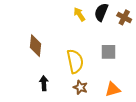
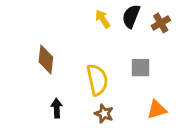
brown cross: (124, 17) -> (161, 23), turned 32
orange triangle: (113, 89) -> (157, 110), moved

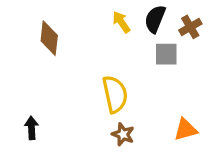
brown diamond: (46, 60) -> (49, 38), moved
gray square: (141, 68) -> (166, 54), moved
black arrow: (57, 108) -> (32, 128), moved

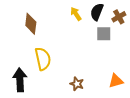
yellow semicircle: (115, 94) -> (43, 59), moved
black arrow: (32, 128) -> (20, 80), size x1.6

